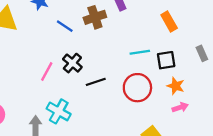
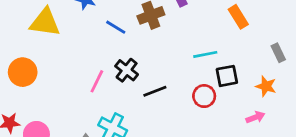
black square: (166, 60) -> (227, 76), moved
orange star: (176, 86) -> (266, 86), moved
red circle: (137, 88) -> (204, 96), size x0.7

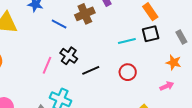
black square: (227, 76) -> (151, 34), moved

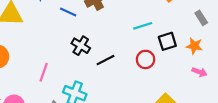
black square: (151, 34) -> (167, 41), moved
pink line: (47, 65) -> (44, 72), moved
pink arrow: (167, 86) -> (199, 72), moved, turned 48

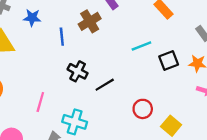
blue line: (68, 12) -> (62, 37), turned 63
red circle: (145, 59) -> (143, 109), moved

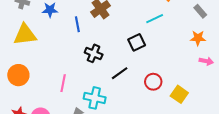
cyan line: (141, 46) -> (155, 19), moved
black square: (169, 60) -> (137, 42), moved
black line: (105, 85) -> (120, 73), moved

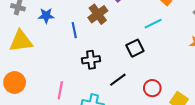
black cross: (94, 53) -> (91, 60), turned -30

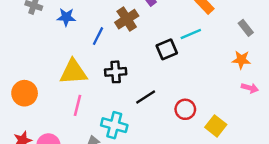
blue line: (74, 30) -> (98, 36), turned 35
yellow triangle: (21, 41) -> (73, 72), moved
black square: (135, 48) -> (167, 49), moved

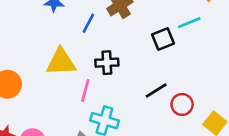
black line: (146, 97) -> (156, 91), moved
pink line: (78, 105) -> (85, 90), moved

